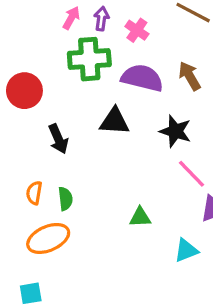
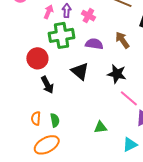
purple semicircle: (142, 78) -> (94, 44), size x0.7
red circle: (24, 91) -> (37, 58), moved
black triangle: (114, 121) -> (80, 71), turned 42

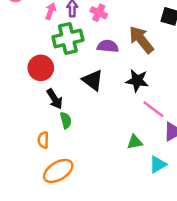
brown arrow: (122, 40) -> (141, 40), size x1.4
green semicircle: (55, 120) -> (66, 120), moved
green triangle: (101, 127) -> (135, 142), moved

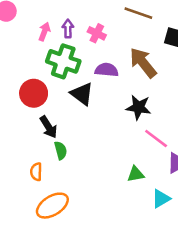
green cross: (68, 39) -> (63, 61), turned 32
black triangle: (93, 80) -> (82, 94), moved

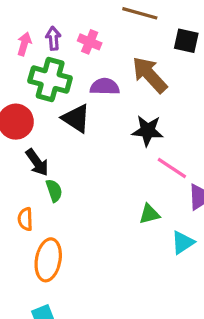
orange ellipse: (52, 206) -> (48, 260), turned -44

